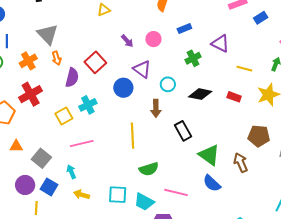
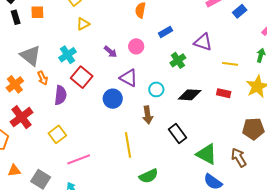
cyan cross: (88, 105) -> (68, 55), moved

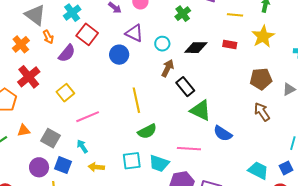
purple semicircle: (60, 95) -> (67, 53), turned 36
brown arrow: (148, 115) -> (168, 68), moved, turned -144
green triangle: (207, 154) -> (201, 110), moved
brown arrow: (239, 158) -> (262, 112), moved
green semicircle: (149, 176) -> (147, 131), moved

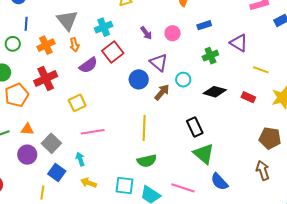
brown arrow: (168, 68) -> (162, 92), moved
purple circle: (39, 167) -> (27, 155), moved

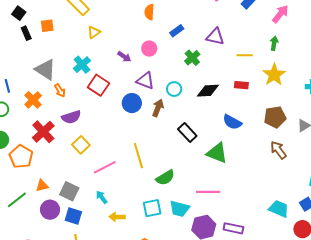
purple semicircle: (88, 65) -> (71, 117), moved, turned 36
black rectangle: (195, 127) -> (187, 132), moved
yellow line: (144, 128) -> (138, 156), moved
blue square: (57, 173) -> (73, 216), moved
blue semicircle: (219, 182) -> (232, 122), moved

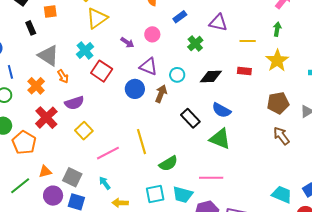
yellow triangle: (94, 32) -> (97, 18), size x1.6
black rectangle: (26, 33) -> (31, 28), moved
blue semicircle: (232, 122) -> (221, 110), moved

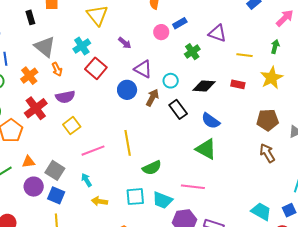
yellow triangle: (97, 18) -> (97, 15), turned -40
pink circle: (152, 34) -> (161, 32), moved
black rectangle: (190, 118) -> (178, 109), moved

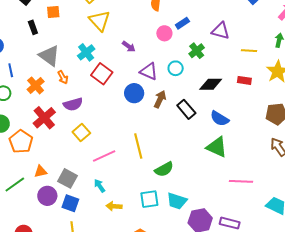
cyan circle: (171, 81) -> (176, 68), moved
pink line: (193, 187) -> (241, 181), moved

